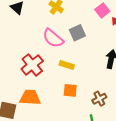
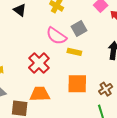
yellow rectangle: (67, 65) -> (74, 52), moved
orange square: (70, 90) -> (77, 84), size x1.5

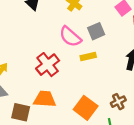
yellow rectangle: (74, 52) -> (88, 57), turned -32
orange square: (77, 84) -> (86, 108), moved, turned 30

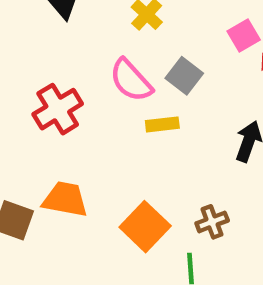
gray square: (96, 31) -> (184, 76), turned -36
red cross: (48, 65) -> (58, 109), moved

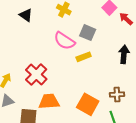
red cross: (58, 109) -> (36, 74), moved
brown cross: (212, 222) -> (117, 94), turned 32

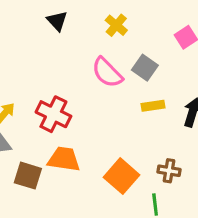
yellow rectangle: (84, 57) -> (153, 106), moved
red cross: (36, 74) -> (53, 114), turned -30

